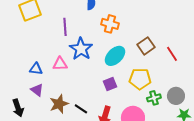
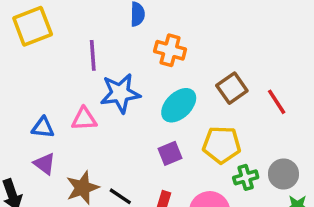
blue star: (81, 49) -> (120, 93), turned 30

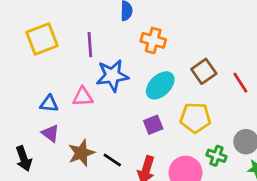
yellow square: (33, 26) -> (42, 39), moved
green cross: (246, 177) -> (216, 156), moved, turned 36

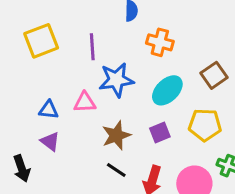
brown star: (81, 153) -> (116, 135), moved

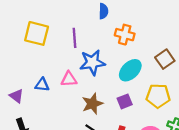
yellow square: (41, 41) -> (37, 33), turned 35
purple triangle: (50, 141) -> (17, 96), moved

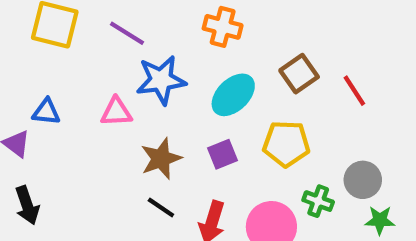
purple line: (75, 38) -> (127, 33), turned -54
blue triangle: (42, 85) -> (46, 112), moved

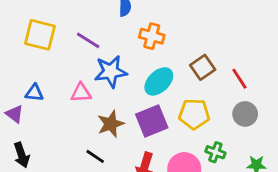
purple square: (223, 154) -> (152, 121), size x1.6
gray circle: (363, 180) -> (245, 114), moved
black line: (161, 207) -> (95, 156), moved

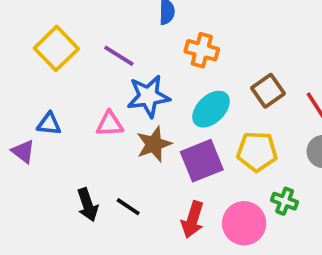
yellow square: (40, 35) -> (56, 48), turned 32
brown star: (111, 124) -> (154, 144), moved
black arrow: (22, 155) -> (88, 205), moved

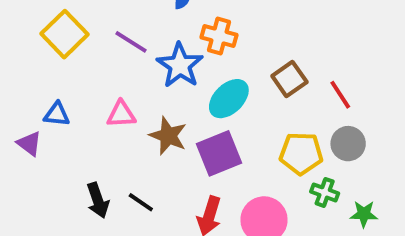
blue star: (148, 96) -> (180, 65), moved, turned -30
brown star: (154, 144) -> (168, 136), turned -30
yellow pentagon: (257, 151) -> (301, 153), moved
green cross: (285, 201) -> (325, 192), moved

